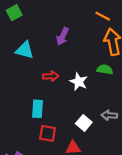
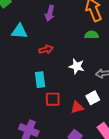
white star: (79, 82) -> (77, 66), moved
white square: (84, 123) -> (93, 98), moved, turned 32

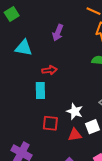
white star: (77, 66) -> (75, 111), moved
cyan rectangle: (40, 80) -> (40, 91), moved

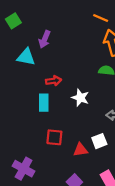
purple arrow: (58, 33) -> (45, 39), moved
white star: (75, 111) -> (80, 98), moved

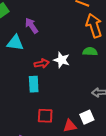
purple arrow: (45, 39) -> (31, 26), turned 126
white star: (80, 98) -> (62, 60), moved

